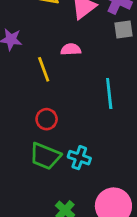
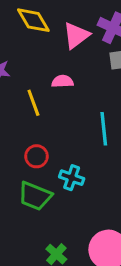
cyan cross: (79, 158) -> (72, 178), moved

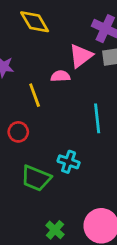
pink triangle: (76, 35) -> (81, 56), moved
red circle: (36, 156) -> (18, 132), moved

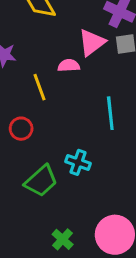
green trapezoid: (36, 178) -> (41, 181), turned -64

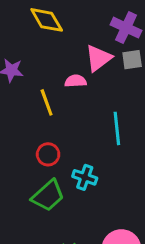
red circle: (21, 129) -> (48, 154), moved

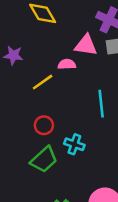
pink triangle: (98, 58) -> (86, 45), turned 45
yellow line: (47, 102) -> (43, 82), turned 75

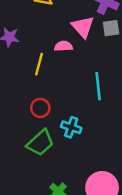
pink triangle: (86, 45) -> (83, 27), turned 40
yellow line: (43, 82) -> (39, 64), turned -40

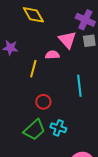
red circle: (40, 108) -> (43, 102), moved
cyan cross: (71, 127) -> (58, 128), moved

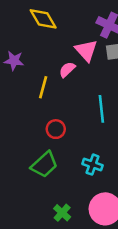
pink semicircle: (52, 55) -> (67, 70), turned -40
cyan cross: (58, 128) -> (93, 165), moved

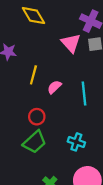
pink semicircle: (67, 70) -> (54, 87), moved
red circle: (56, 129) -> (37, 117), moved

